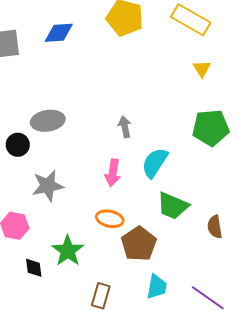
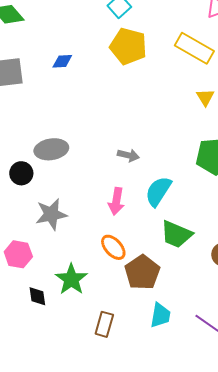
blue diamond: (59, 33) -> (62, 61), size x0.7
gray arrow: (125, 127) -> (128, 155), turned 115
orange ellipse: (110, 219) -> (113, 247), turned 36

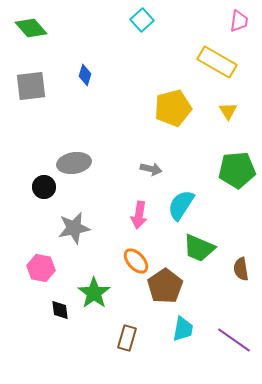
yellow pentagon: (128, 46) -> (173, 108), moved, turned -30
blue diamond: (62, 61) -> (85, 75), turned -70

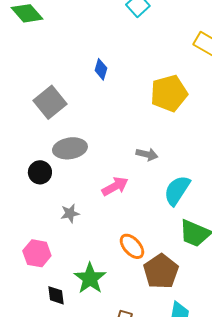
blue diamond: (85, 75) -> (101, 69), moved
gray square: (31, 86) -> (50, 102), moved, turned -32
pink arrow: (139, 215) -> (115, 186), moved, turned -128
gray star: (74, 228) -> (70, 213), size x0.6

